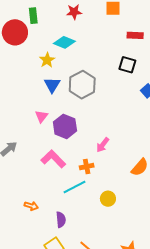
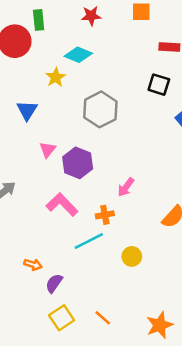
blue triangle: (52, 85) -> (27, 110), moved
purple semicircle: (61, 220) -> (54, 283), moved, turned -140

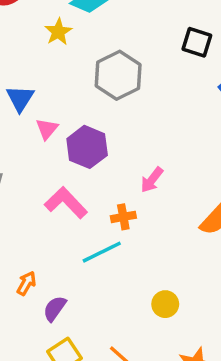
blue triangle: (27, 110) -> (20, 98), moved
yellow circle: (132, 256) -> (165, 304), moved
orange arrow: (33, 265) -> (26, 283), turned -78

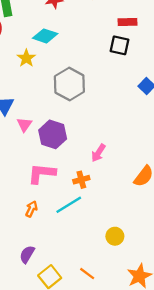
black square: (197, 42) -> (119, 45), moved
pink L-shape: (66, 203) -> (42, 173), turned -36
orange arrow: (26, 283) -> (31, 209), moved
purple semicircle: (55, 309) -> (27, 254), moved

